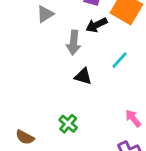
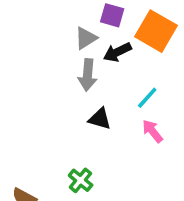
gray triangle: (45, 14) -> (86, 38), moved
pink arrow: (133, 118) -> (152, 131), moved

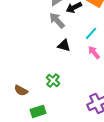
gray arrow: (88, 75) -> (57, 20), turned 132

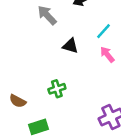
gray arrow: (57, 20) -> (47, 15), moved
green cross: (53, 80) -> (57, 89), turned 32

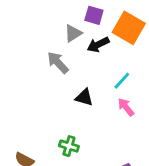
green cross: (57, 89) -> (69, 146), turned 35

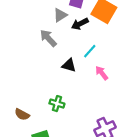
cyan line: (122, 81) -> (90, 51), moved

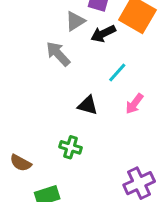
black triangle: (69, 65) -> (88, 105), moved
pink arrow: (102, 73) -> (134, 104), turned -104

